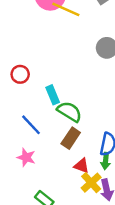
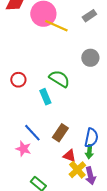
green semicircle: (69, 112) -> (59, 79), moved
blue line: (31, 125) -> (32, 133), moved

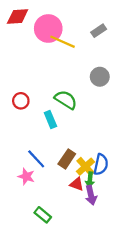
green arrow: (89, 152) -> (90, 180), moved
yellow cross: (77, 170) -> (85, 167), moved
purple arrow: (90, 176) -> (91, 195), moved

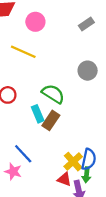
pink circle: (48, 28) -> (35, 22), size x0.7
yellow line: (62, 42) -> (23, 52), moved
brown rectangle: (67, 159) -> (51, 120), moved
green arrow: (90, 180) -> (86, 175), moved

